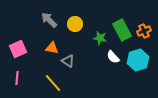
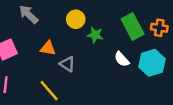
gray arrow: (49, 20) -> (29, 14), moved
orange cross: (144, 31) -> (159, 28), turned 32
green star: (100, 38) -> (95, 35), moved

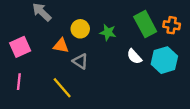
yellow circle: (76, 19) -> (80, 29), moved

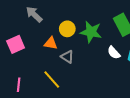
green star: (108, 32) -> (91, 32), size x1.5
pink line: (19, 82) -> (19, 85), moved

